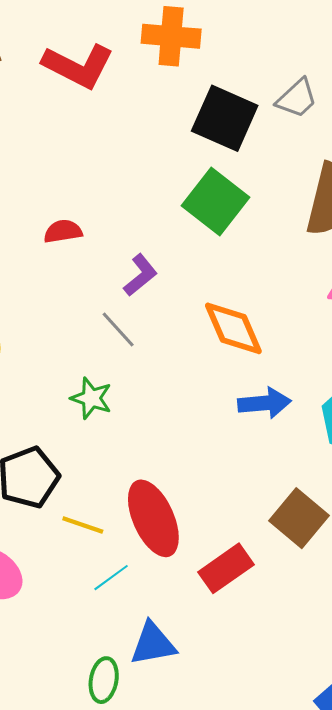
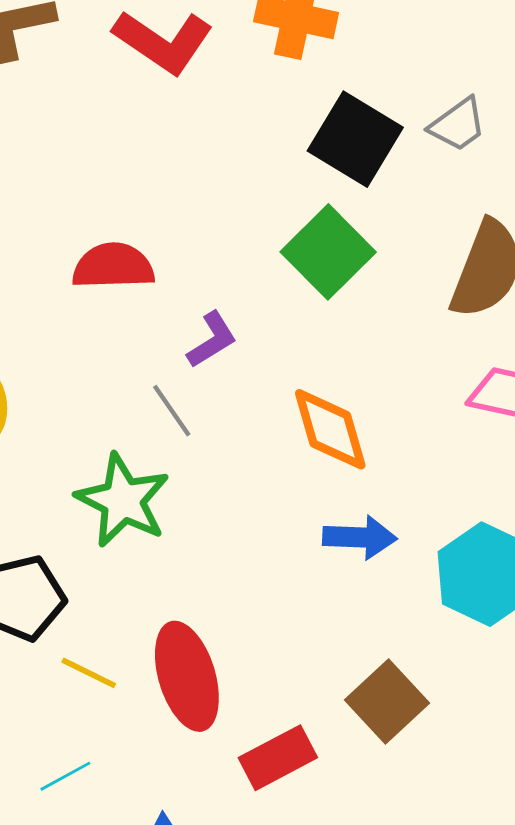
red semicircle: (63, 231) -> (113, 266), size x1.5
green star: (91, 398) -> (123, 500), size x1.6
cyan line: (111, 578) -> (65, 776), moved

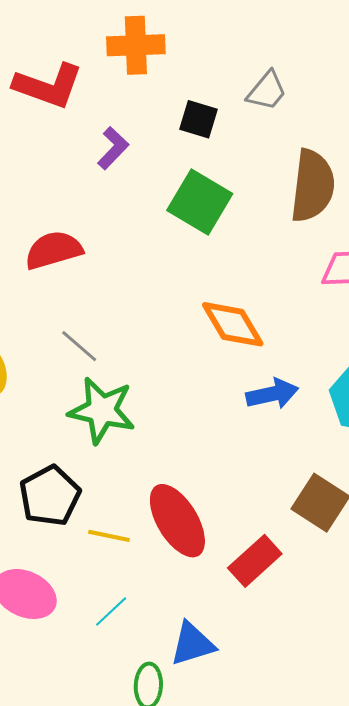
black square: (355, 139) -> (198, 119), size x0.6
purple L-shape: (212, 340) -> (113, 148), moved
gray line: (172, 411) -> (79, 346), moved

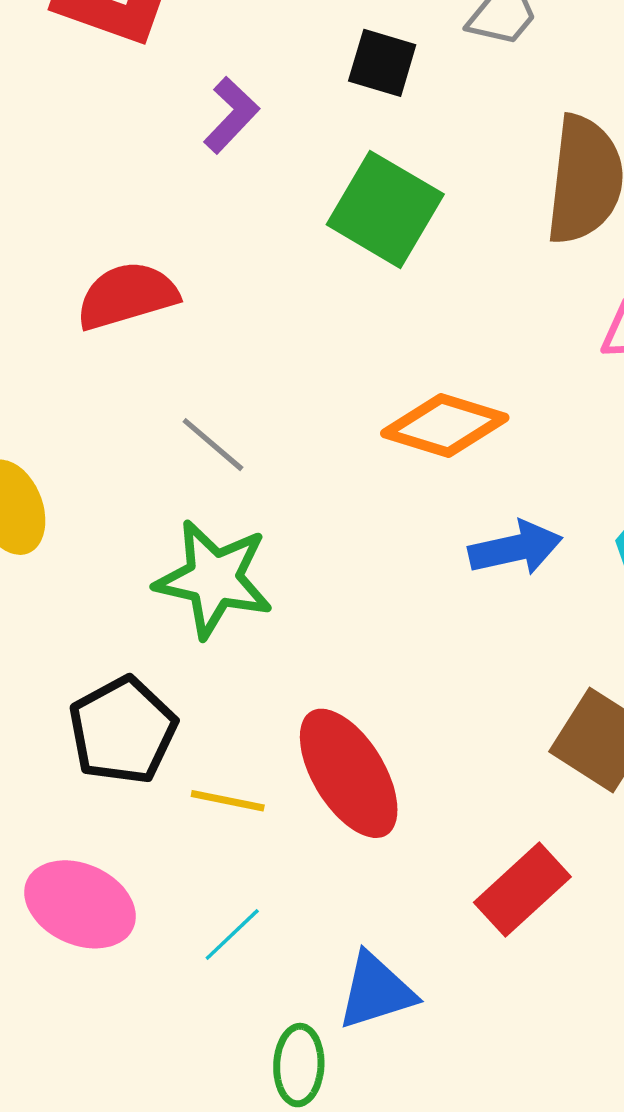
orange diamond: (233, 324) -> (445, 425), turned -42
gray line: (79, 346) -> (213, 445), moved
red rectangle: (255, 561) -> (522, 890), moved

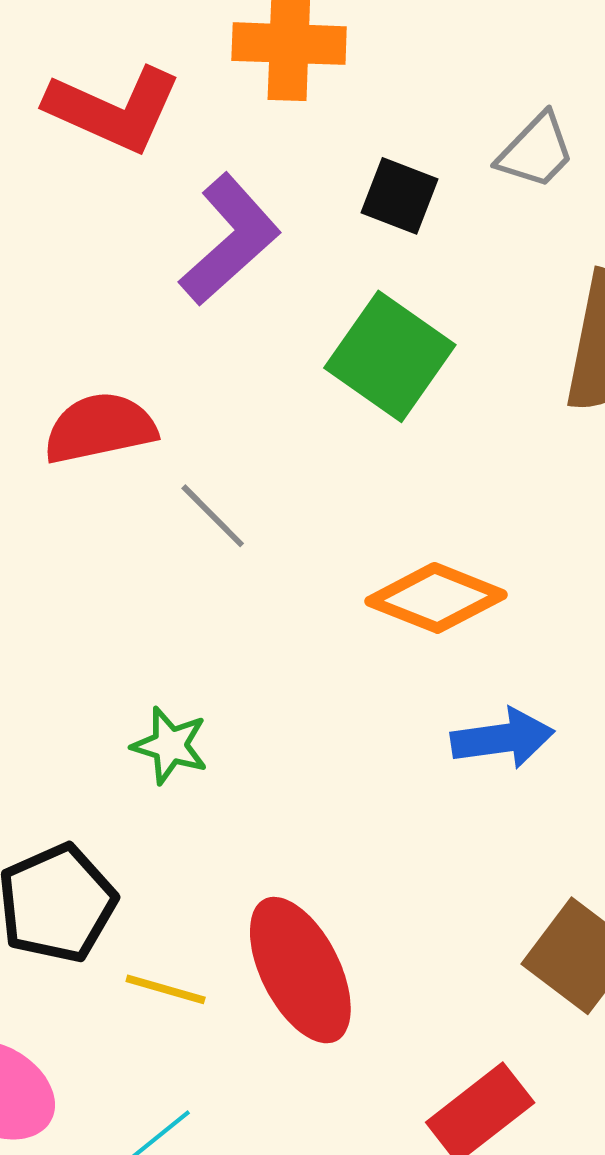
purple L-shape: (231, 115) -> (230, 240), size x1.6
gray line: (213, 445) -> (213, 516), moved
green star: (214, 579) -> (170, 745), size x0.6

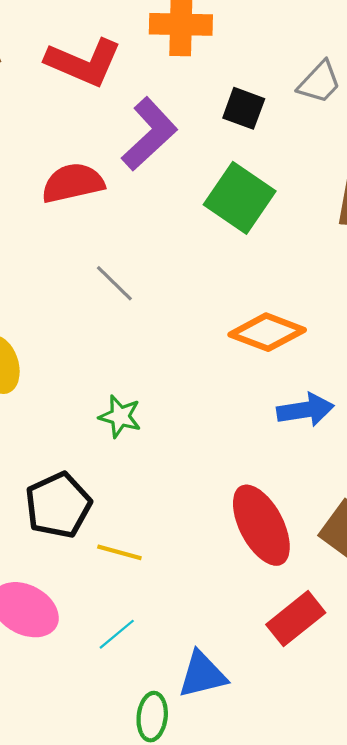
red semicircle: (100, 428) -> (73, 183), moved
gray line: (213, 516) -> (114, 283), moved
red ellipse: (300, 970) -> (261, 525), moved

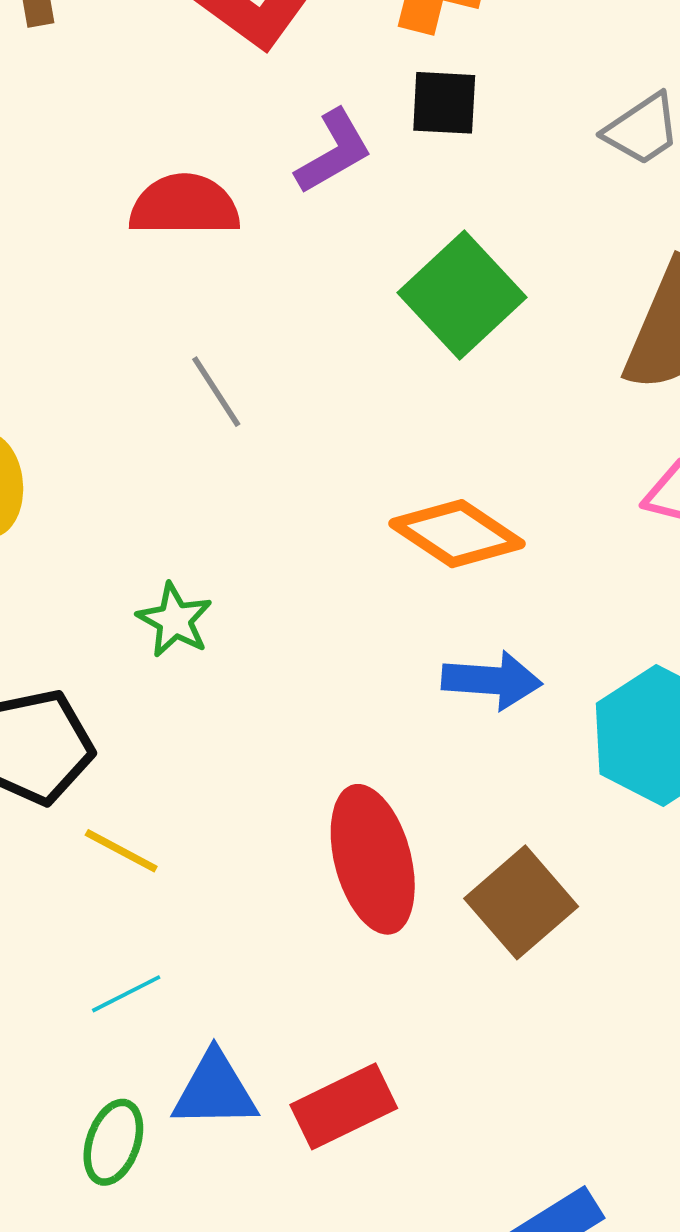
black square: (244, 108) -> (444, 103), moved, turned -30
purple L-shape: (149, 134) -> (334, 152), size x0.7
red rectangle: (296, 619) -> (344, 1106), moved
cyan line: (117, 634) -> (126, 994), moved

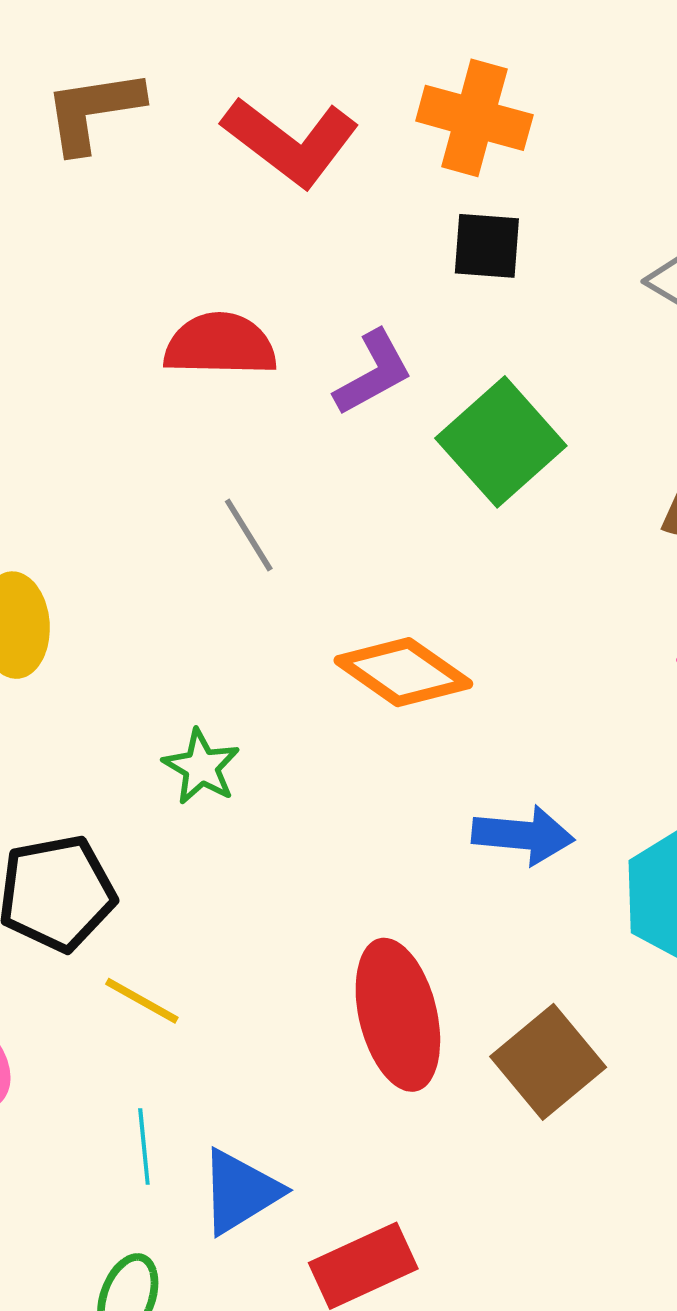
purple L-shape: (334, 152) -> (373, 373), moved
orange diamond: (457, 534) -> (403, 672), moved
cyan line: (126, 994) -> (144, 1147), turned -70
blue triangle: (215, 1090) -> (240, 1192), moved, turned -32

